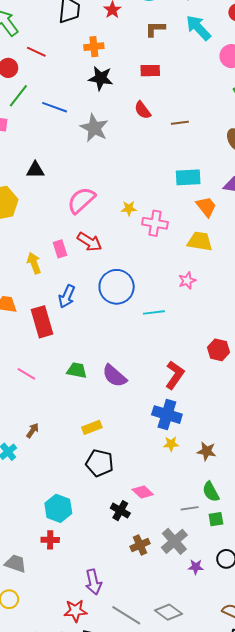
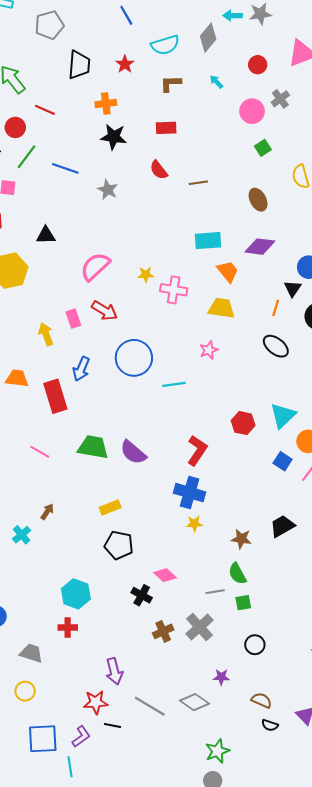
cyan arrow: (198, 28) -> (216, 82), size x0.5
gray star: (94, 128) -> (108, 190), size x0.7
green trapezoid: (77, 370) -> (93, 447), size x1.4
brown star: (207, 451) -> (241, 539), moved
purple star: (196, 567) -> (221, 677), moved

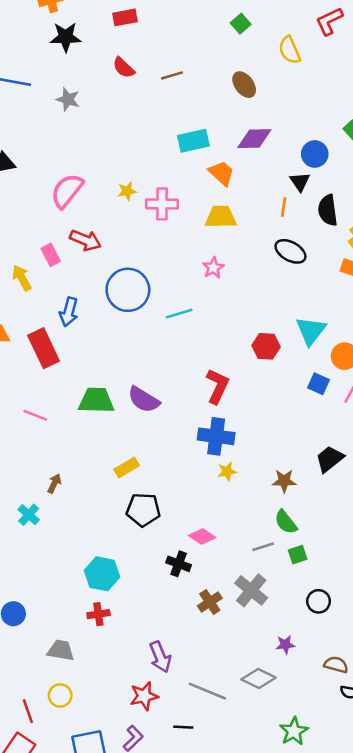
black line: (113, 725) -> (183, 727), moved

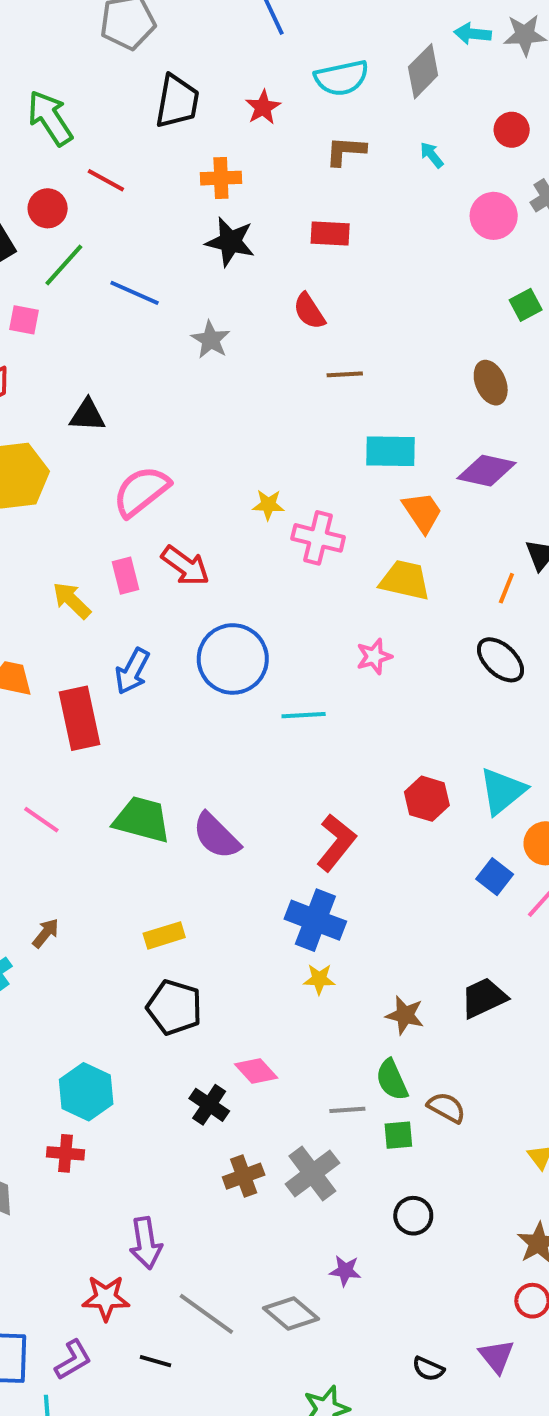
green square: (241, 24) -> (526, 305), moved
brown line: (172, 75) -> (345, 374), moved
pink semicircle: (67, 191) -> (141, 491), moved
yellow arrow: (22, 278) -> (72, 600), turned -30
brown semicircle: (336, 665) -> (446, 1108), moved

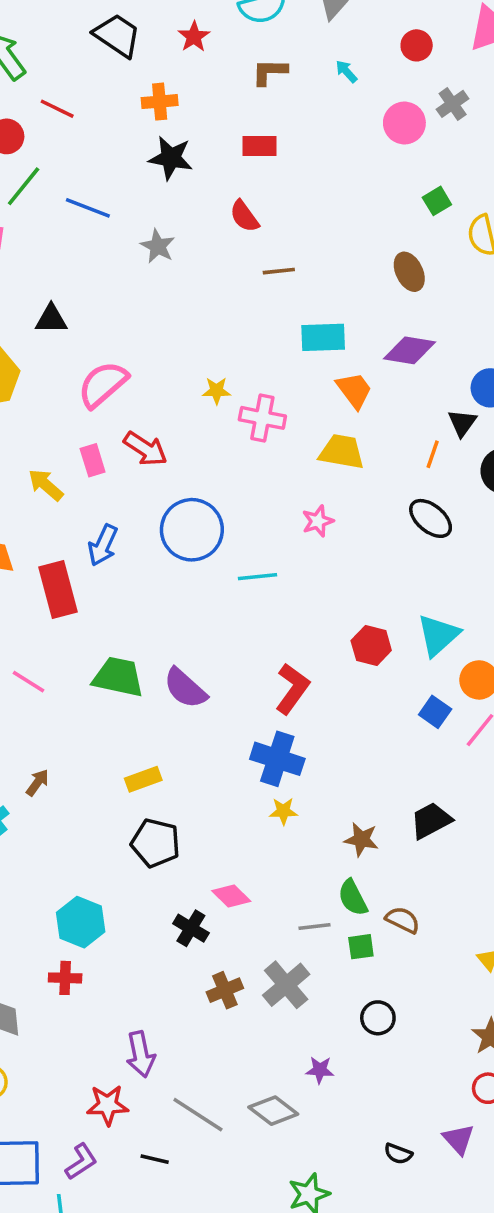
black trapezoid: (177, 101) -> (117, 35), turned -63

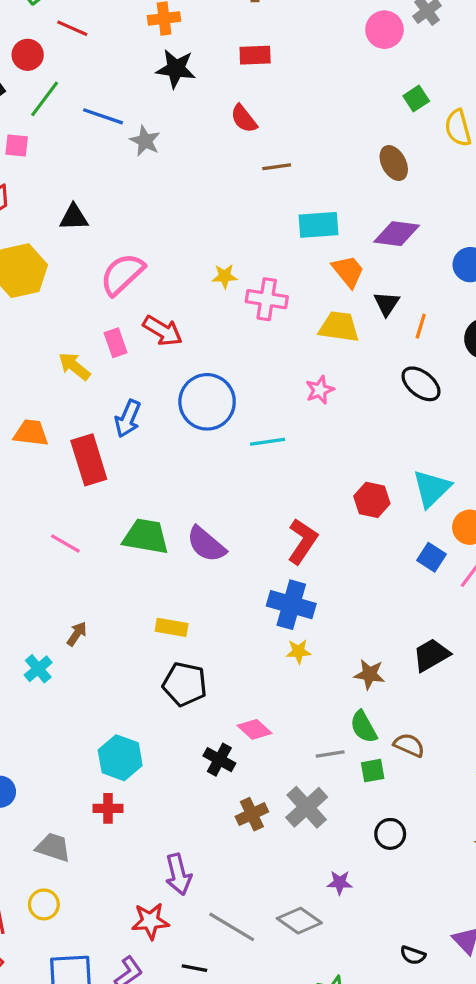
gray star: (158, 246) -> (145, 141), moved
black triangle: (462, 423) -> (387, 304), moved
yellow rectangle: (143, 779) -> (172, 627), turned 32

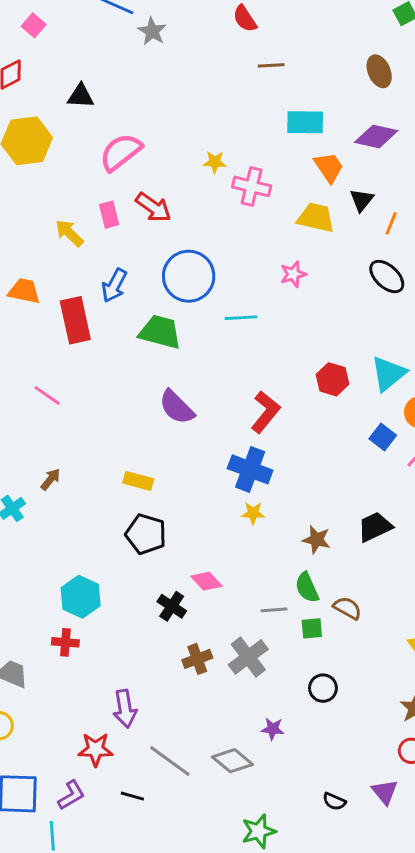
pink square: (17, 146) -> (34, 25), turned 30
green trapezoid: (146, 536) -> (160, 332), moved

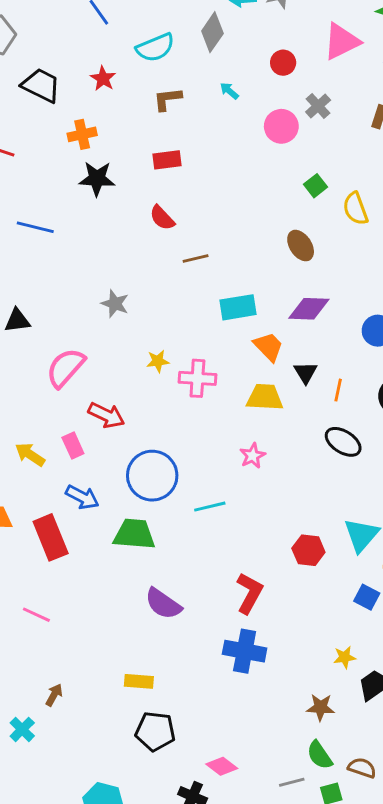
gray star: (152, 31) -> (115, 304), moved
pink rectangle: (109, 215) -> (73, 446), moved
blue arrow: (114, 285) -> (82, 497), turned -80
yellow star: (253, 513) -> (345, 657), moved

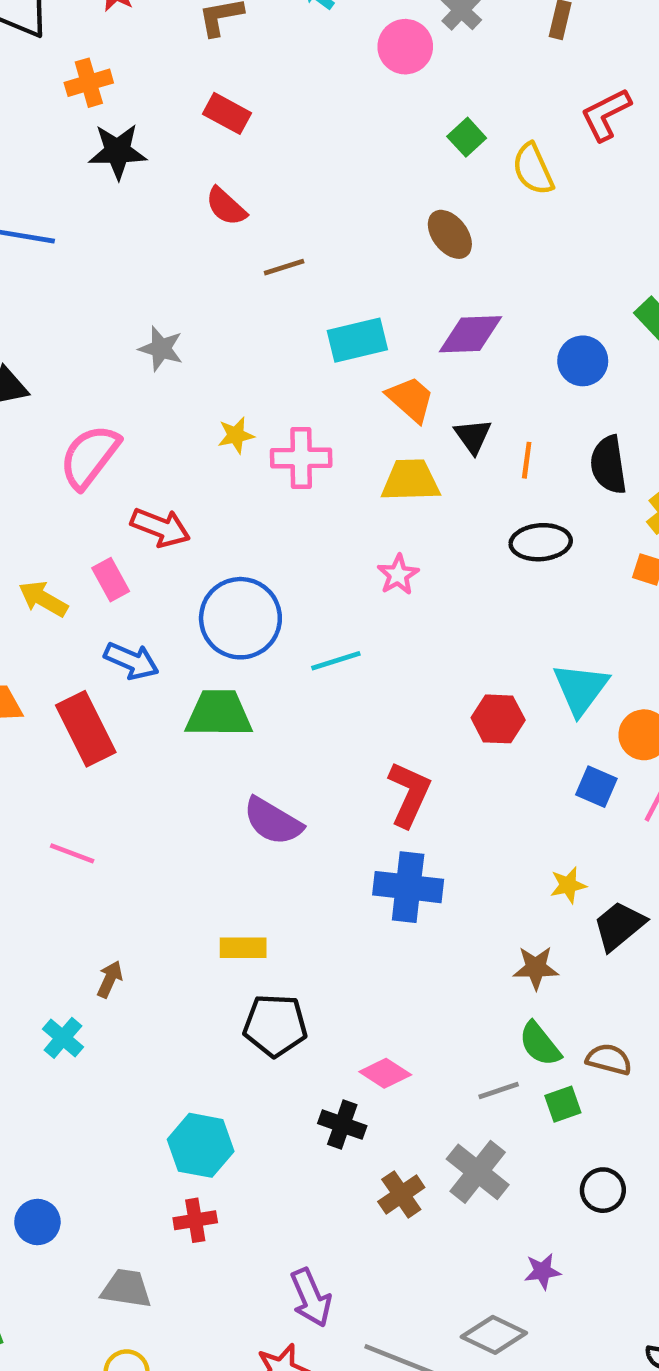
red rectangle: (167, 160) -> (227, 113), turned 40
black ellipse: (343, 442) -> (541, 542), turned -33

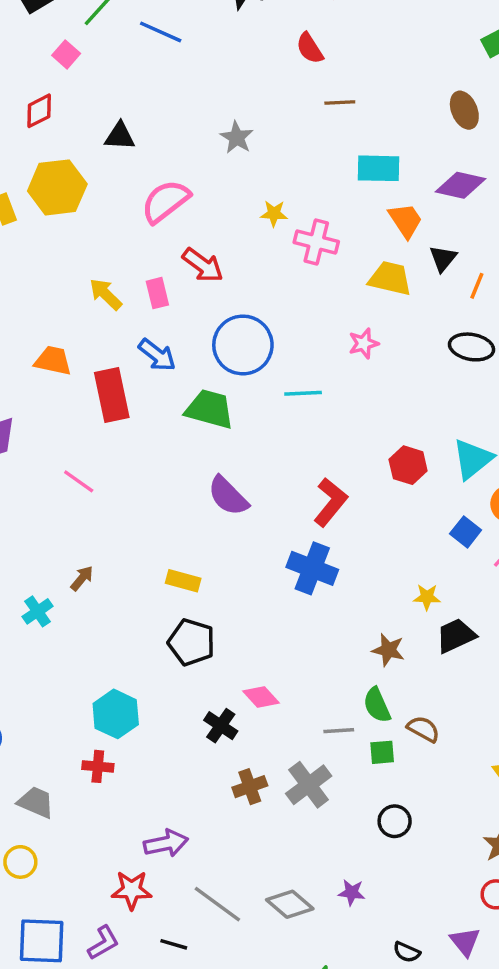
purple star: (542, 1271) -> (352, 893), moved
purple arrow: (311, 1298) -> (166, 843), turned -93

